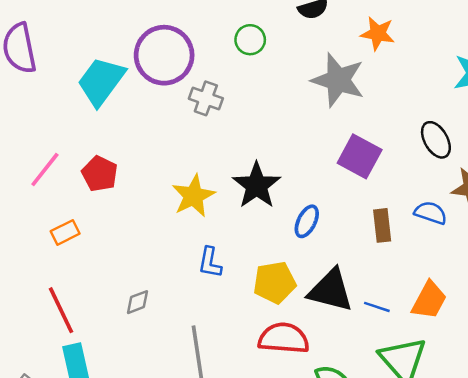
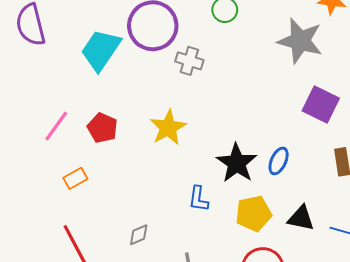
black star: (257, 185) -> (237, 163), moved
yellow star: (193, 196) -> (168, 128), moved
black triangle: (331, 290) -> (301, 218), size x0.7

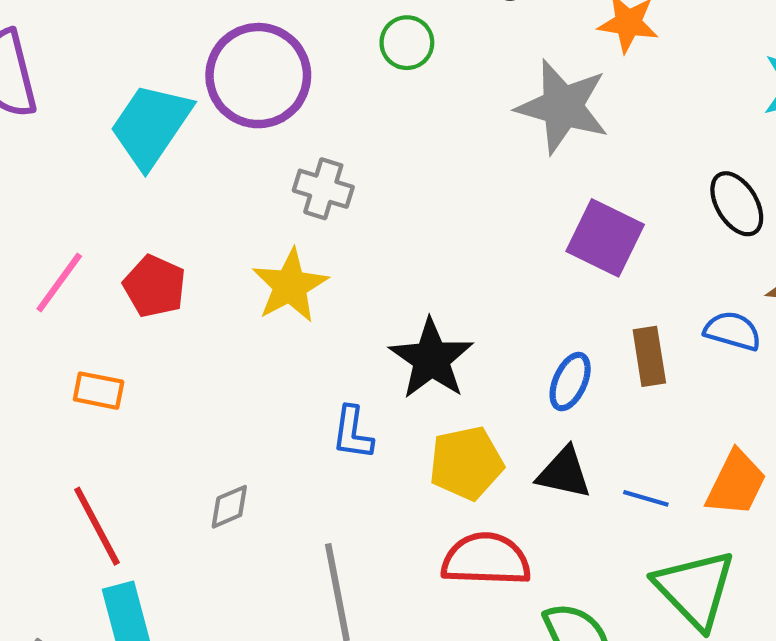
gray cross: (189, 61) -> (323, 189), moved
blue ellipse: (279, 161) -> (570, 382), moved
orange rectangle: (75, 178) -> (99, 391), turned 40

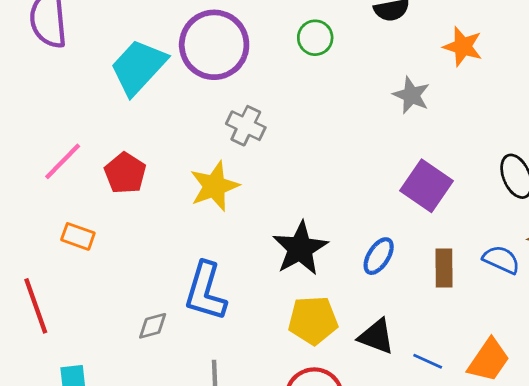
gray star: (563, 107) -> (411, 95), size x0.6
blue ellipse: (570, 382) -> (379, 256), moved
blue L-shape: (353, 433) -> (205, 291), moved, size x1.6
red line: (97, 526) -> (36, 306), moved

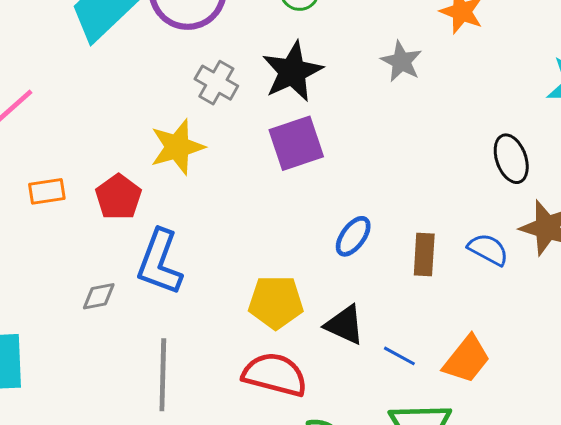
red pentagon: (125, 173) -> (118, 197), moved
purple square: (427, 186) -> (296, 143), moved, turned 33
orange rectangle: (78, 236) -> (47, 191), moved, turned -32
black star: (300, 248) -> (292, 72), moved

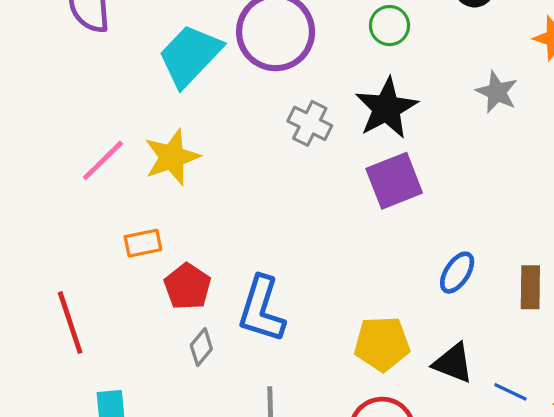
yellow star: (177, 147) -> (172, 157), moved
red pentagon: (118, 197) -> (187, 286), moved
gray diamond: (99, 296) -> (201, 347), turned -36

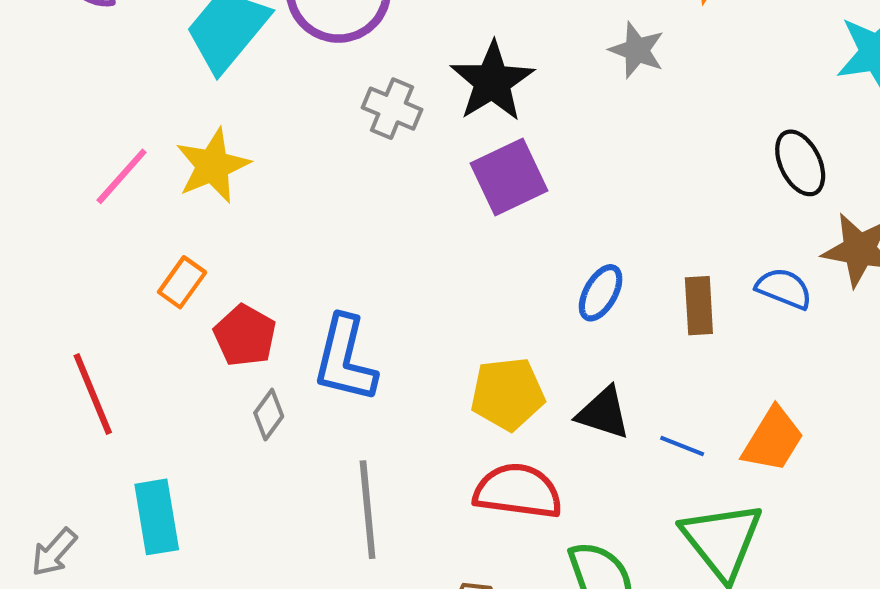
orange rectangle: (143, 243) -> (182, 282), turned -39

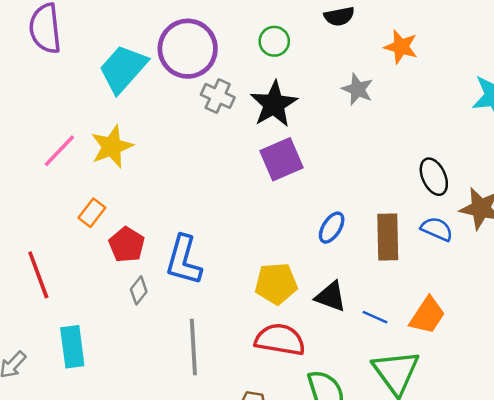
gray cross: (392, 109) -> (218, 96), moved
black ellipse: (800, 163) -> (434, 177), moved
brown rectangle: (699, 306) -> (388, 237), size x1.4

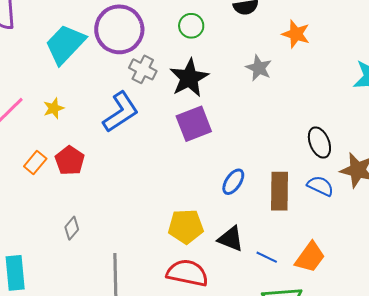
yellow star: (112, 147) -> (54, 108), size x0.6
red pentagon: (127, 245) -> (70, 160), moved
blue L-shape: (184, 260) -> (121, 112), moved, turned -141

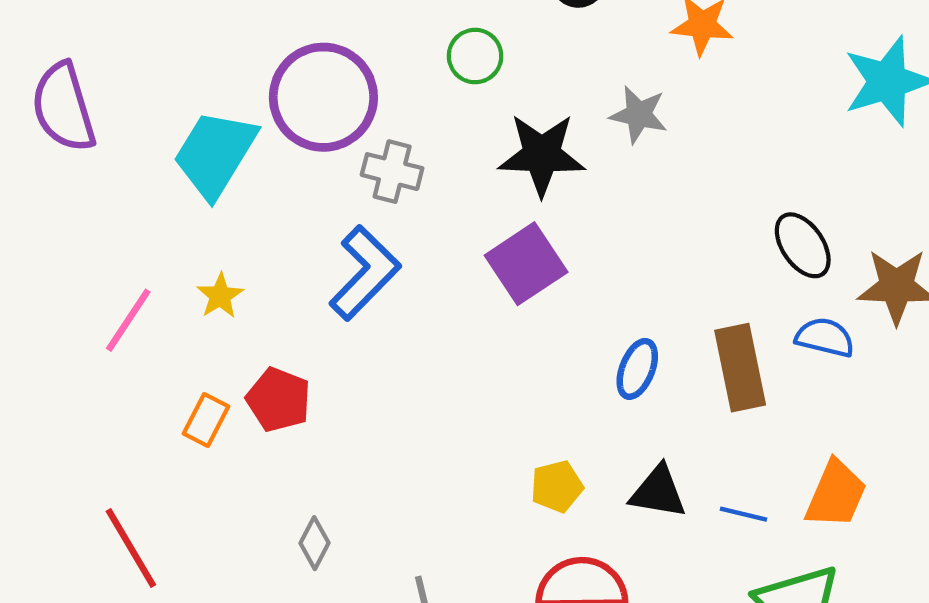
black star: (189, 78) -> (542, 155), moved, turned -30
yellow pentagon: (186, 226) -> (557, 486), size x0.7

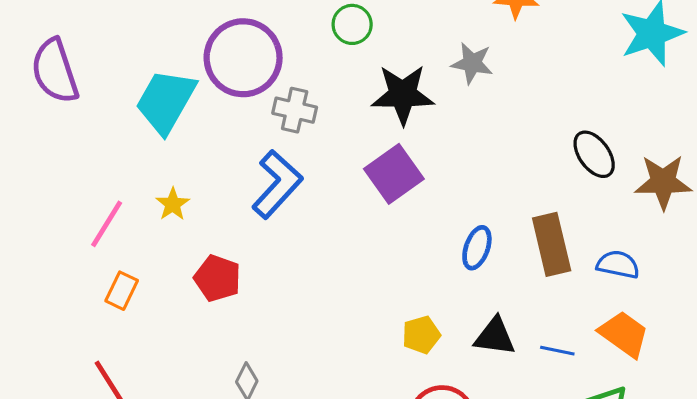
blue semicircle: (825, 337) -> (618, 265), moved
orange rectangle: (206, 420) -> (122, 291), moved
orange trapezoid: (836, 494) -> (624, 334), turned -76

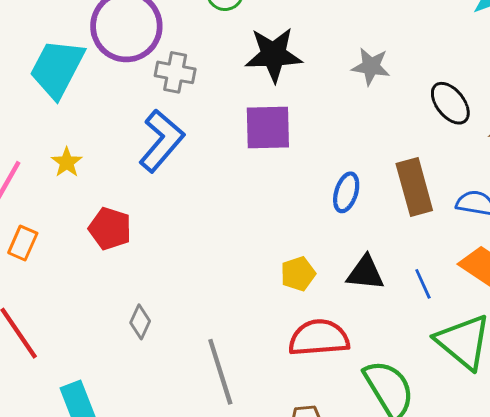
gray star: (472, 63) -> (371, 66), moved
purple square: (394, 174) -> (268, 128), turned 36
blue line: (557, 351) -> (423, 284), turned 56

